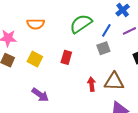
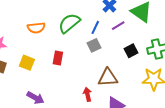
orange semicircle: (36, 24) -> (36, 28), moved
red arrow: (92, 84) -> (88, 94), moved

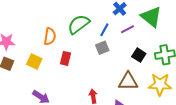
orange semicircle: (36, 28) -> (50, 36), moved, turned -78
black square: (131, 51) -> (139, 55), turned -32
brown triangle: (108, 78) -> (128, 81), moved

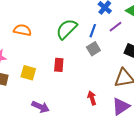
orange semicircle: (50, 36) -> (22, 30), moved, turned -78

